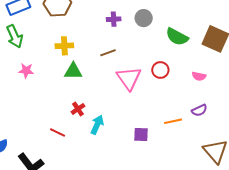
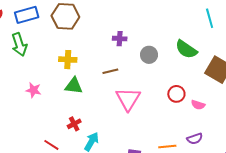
gray circle: (144, 18) -> (149, 55), moved
green semicircle: (177, 37) -> (186, 49), moved
red circle: (160, 70) -> (176, 94), moved
pink star: (26, 71) -> (33, 90), moved

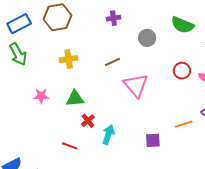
purple cross: (120, 39) -> (113, 18), moved
green triangle: (74, 86) -> (75, 98), moved

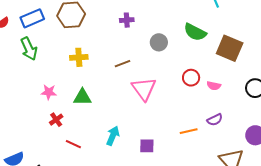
red cross: (88, 121) -> (56, 120), moved
purple square: (153, 140) -> (147, 146), moved

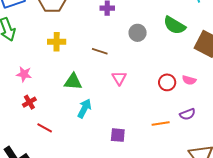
brown line: (123, 64) -> (100, 51), turned 35
red circle: (191, 78) -> (167, 82), moved
pink triangle: (144, 89) -> (119, 78), size x0.6
green triangle: (82, 97) -> (73, 82), moved
cyan arrow: (113, 136) -> (84, 108), moved

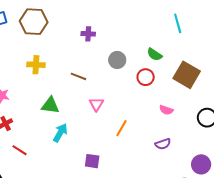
green semicircle: (174, 25) -> (154, 54), size x0.7
red circle: (167, 82) -> (146, 77), moved
orange line: (161, 124) -> (121, 128), moved, turned -54

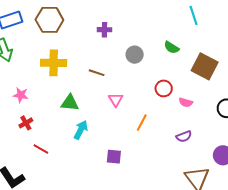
yellow cross: (36, 65) -> (54, 63), size x1.4
red circle: (146, 77) -> (164, 88), moved

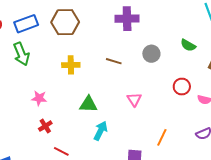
purple cross: (104, 30) -> (127, 19), moved, size x1.6
yellow cross: (54, 63) -> (71, 65), size x0.7
brown line: (97, 73) -> (114, 61), moved
orange line: (142, 123) -> (162, 137), moved

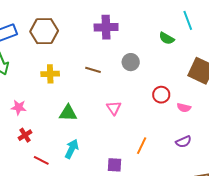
green semicircle: (188, 45) -> (167, 38), moved
cyan arrow: (101, 131) -> (72, 149), moved

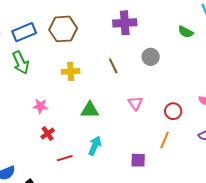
brown line: (93, 70) -> (113, 66), turned 49
red circle: (161, 95) -> (173, 111), moved
red line: (41, 160) -> (65, 158), turned -42

